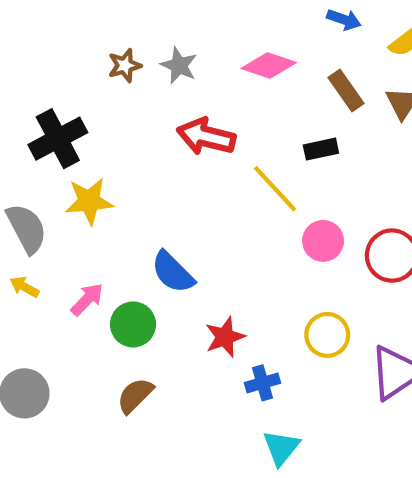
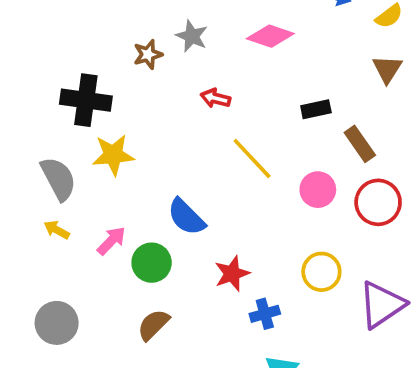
brown star: (125, 65) -> (148, 54), moved
brown rectangle: (346, 91) -> (360, 144), moved
red arrow: (206, 136) -> (216, 98), size x0.6
black cross: (58, 139) -> (86, 100), turned 36
yellow line: (275, 189) -> (252, 159), moved

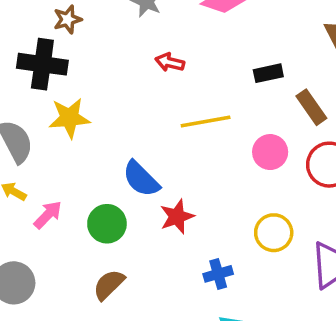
brown star: (148, 54) -> (68, 19), moved
yellow line: (252, 159) -> (206, 122), turned -57
pink arrow: (111, 241) -> (48, 215), moved
red star: (232, 274) -> (177, 217), moved

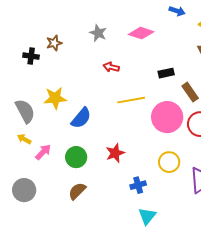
black cross: (42, 64) -> (31, 56), moved, size x0.6
pink circle: (270, 152) -> (167, 117), size x1.6
blue semicircle: (141, 179) -> (81, 118), moved, turned -95

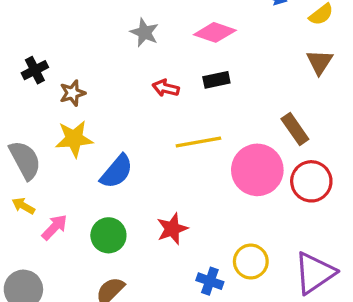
brown star: (54, 43) -> (72, 93), moved
black cross: (31, 56) -> (35, 70), turned -35
black rectangle: (166, 73) -> (216, 80), moved
yellow circle: (169, 162) -> (251, 262), moved
blue cross: (138, 185) -> (210, 281), turned 35

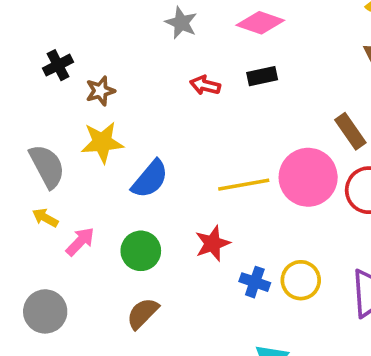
yellow line: (198, 142) -> (244, 185), moved
blue cross: (210, 281) -> (255, 282), moved

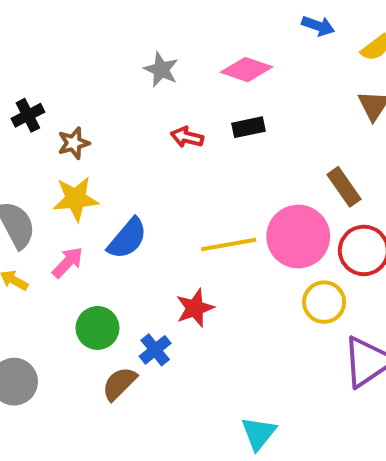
pink arrow: (80, 242) -> (68, 262), moved
green circle: (141, 251) -> (97, 328), moved
yellow circle: (301, 280) -> (324, 302), moved
blue cross: (255, 282) -> (155, 350), moved, turned 32

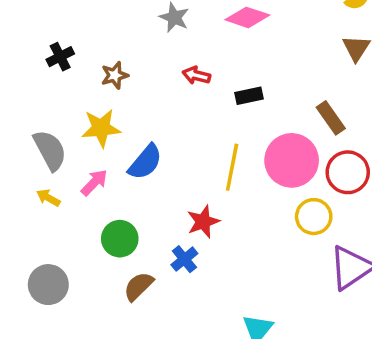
black rectangle: (249, 127) -> (249, 96), moved
brown star: (74, 143) -> (115, 75), moved
yellow line: (229, 244) -> (232, 167), turned -69
blue cross: (155, 350) -> (184, 259), moved

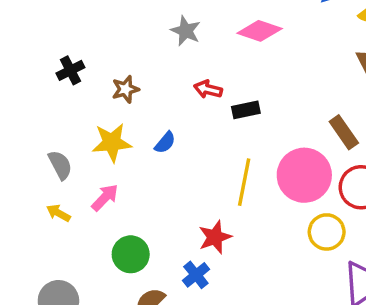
black rectangle: (249, 96) -> (246, 110), moved
gray semicircle: (50, 150) -> (60, 165), size x0.7
blue semicircle: (145, 162) -> (165, 143), moved, size x0.6

